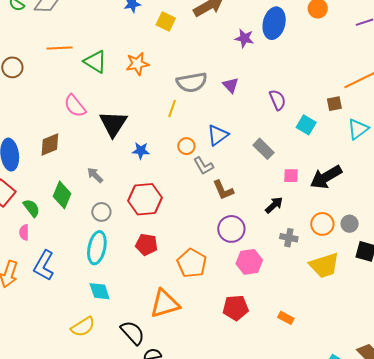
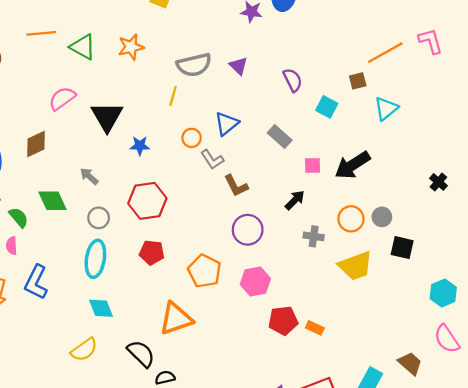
pink semicircle: (75, 106) -> (62, 98), turned 95
green diamond: (62, 195) -> (53, 201), turned -44
pink hexagon: (249, 262) -> (255, 282), moved
red pentagon: (236, 308) -> (283, 321), moved

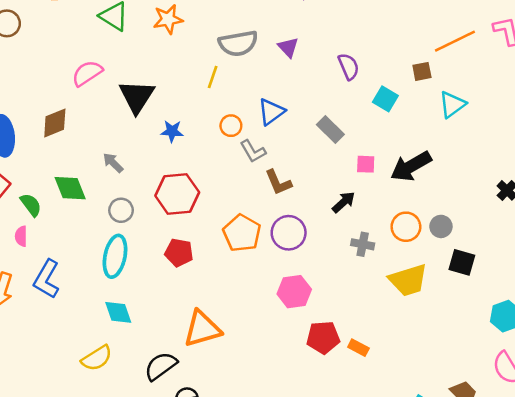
orange pentagon: (204, 271) -> (242, 233), moved
black semicircle: (141, 354) -> (161, 366), turned -84

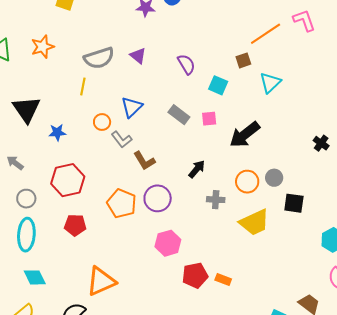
pink square: (366, 164) -> (209, 119), moved

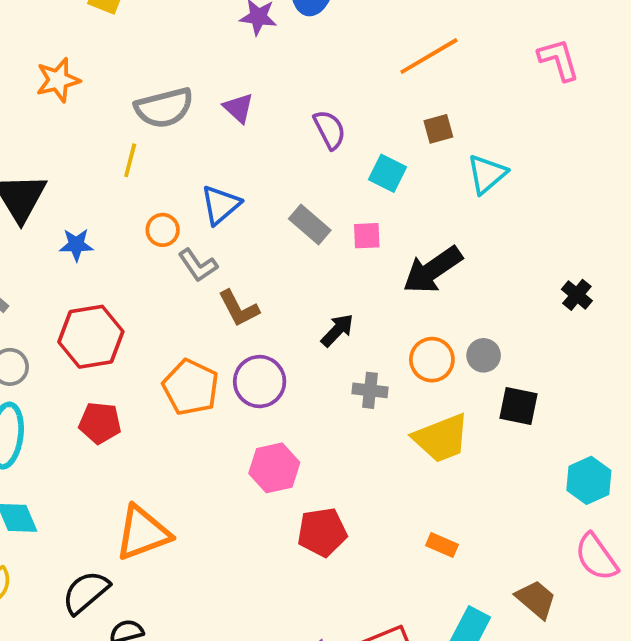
orange line: (266, 34) -> (429, 56), moved
orange rectangle: (223, 280) -> (442, 545), moved

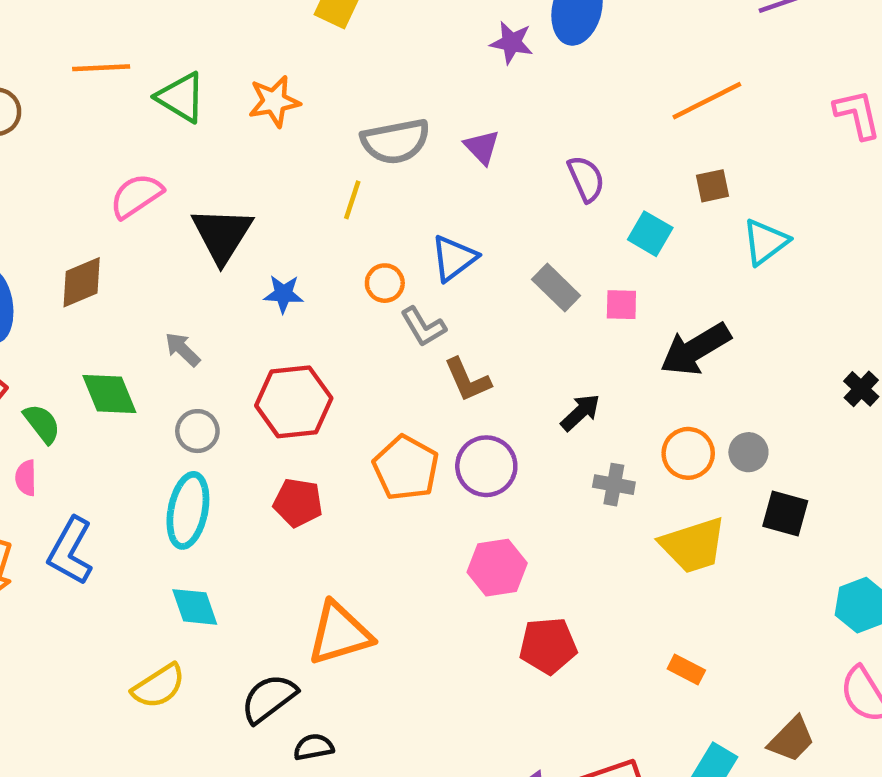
brown trapezoid: (536, 599) -> (791, 739), turned 90

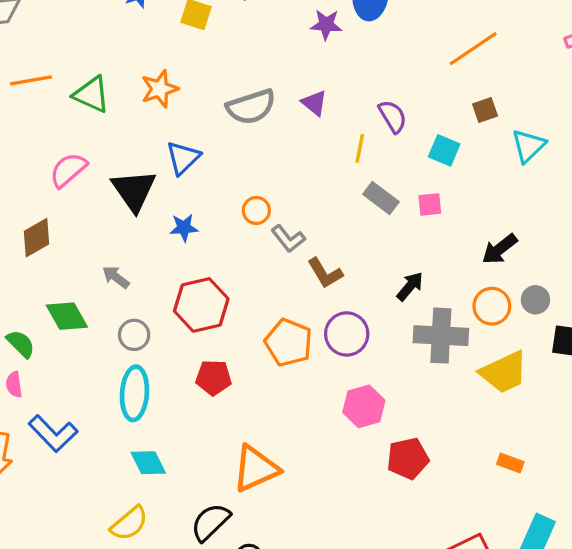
yellow line: (352, 200) -> (360, 148), moved
blue triangle: (454, 258) -> (183, 158), moved
black arrow: (695, 349) -> (500, 249), moved, size x0.7
gray cross: (614, 485) -> (441, 336), size x1.8
blue L-shape: (71, 551) -> (53, 434), turned -66

